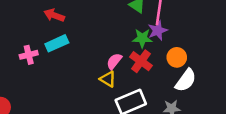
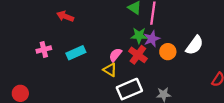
purple star: (158, 31) -> (152, 39), moved
cyan rectangle: (57, 43) -> (76, 53), moved
white semicircle: (186, 80) -> (195, 45), moved

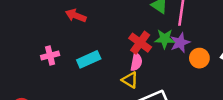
pink semicircle: (115, 55) -> (136, 62), turned 152
red cross: (138, 55) -> (140, 43), moved

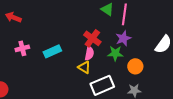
red arrow: (76, 16) -> (13, 17), moved
green star: (165, 39) -> (115, 53), moved
orange circle: (199, 58) -> (135, 66), moved

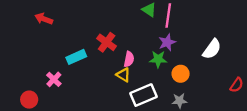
red cross: (92, 38) -> (107, 42), moved
pink cross: (22, 48) -> (54, 79), moved, turned -32
cyan rectangle: (52, 51) -> (76, 57), moved

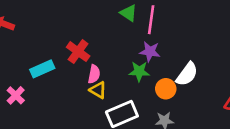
purple star: (167, 42) -> (150, 52), turned 30
white semicircle: (212, 49) -> (187, 74), moved
pink semicircle: (129, 59) -> (94, 74), moved

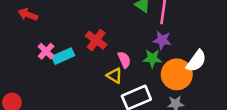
pink semicircle: (94, 74) -> (124, 60), moved, turned -35
orange circle: (166, 89) -> (177, 74), size x1.6
pink cross: (16, 95) -> (46, 51), moved

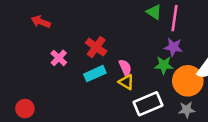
red cross: (96, 40) -> (96, 47), moved
cyan rectangle: (63, 56) -> (95, 74), moved
pink semicircle: (124, 60) -> (125, 68), moved

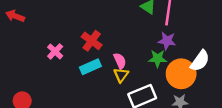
red arrow: (41, 22) -> (15, 16), moved
yellow triangle: (126, 82) -> (121, 75), turned 35

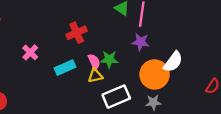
red cross: (92, 41) -> (77, 33), moved, turned 30
green star: (158, 58) -> (109, 59), moved
yellow triangle: (121, 75) -> (95, 76), turned 42

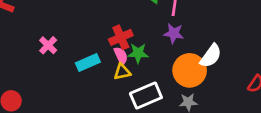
red cross: (77, 33) -> (121, 37), moved

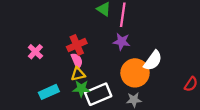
pink cross: (48, 45) -> (35, 52), moved
green star: (138, 53) -> (81, 89), moved
cyan rectangle: (88, 62) -> (49, 92), moved

